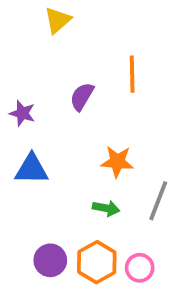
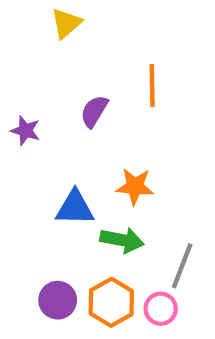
blue triangle: (32, 169) -> (75, 208), moved
gray line: (158, 201) -> (182, 266), moved
green arrow: (106, 208) -> (122, 240), size x1.4

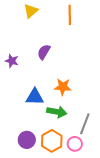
orange line: (152, 86) -> (70, 15), moved

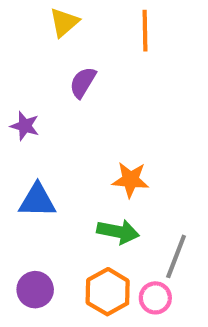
purple semicircle: (44, 52) -> (83, 82), moved
blue triangle: (35, 97) -> (37, 201), moved
purple circle: (27, 140) -> (35, 290), moved

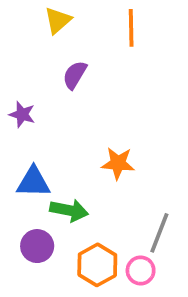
green arrow: (118, 232) -> (69, 210), moved
purple circle: (35, 290) -> (37, 246), moved

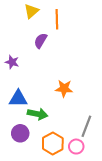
orange line: (131, 28) -> (57, 19), moved

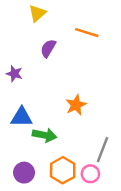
orange line: (57, 19) -> (87, 33), moved, turned -72
orange star: (64, 89) -> (76, 105), turned -30
purple circle: (20, 133) -> (24, 173), moved

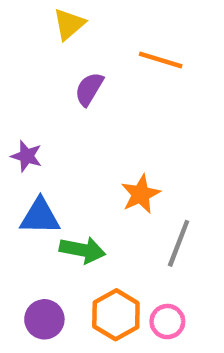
purple star: (14, 74) -> (27, 156), moved
gray line: (102, 150) -> (179, 243), moved

